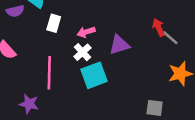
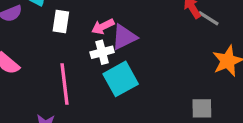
purple triangle: (119, 45) -> (124, 37), moved
white cross: (82, 52) -> (102, 52), turned 36

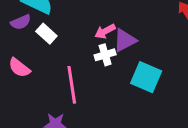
white rectangle: (61, 21) -> (46, 34), moved, turned -54
cyan square: (121, 79) -> (146, 77), moved, turned -36

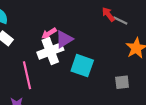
white cross: (105, 55) -> (50, 51), size x1.6

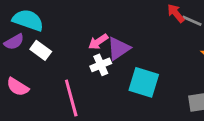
white cross: (50, 51) -> (101, 65), size x0.6

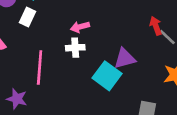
purple triangle: (119, 48) -> (125, 58), moved
white rectangle: (41, 50) -> (28, 17), turned 60

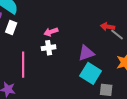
red arrow: (156, 26) -> (108, 27), turned -56
cyan square: (107, 76) -> (91, 73), moved

